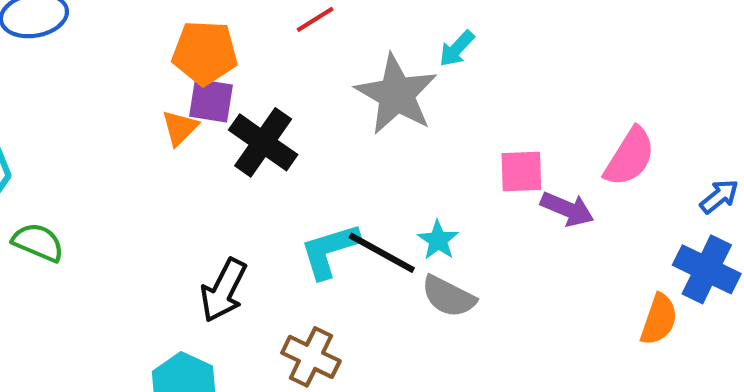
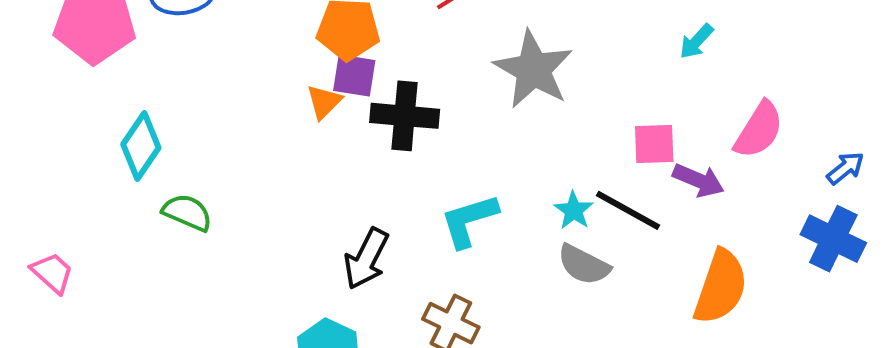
cyan arrow: (457, 49) -> (696, 41), moved
black cross: (263, 142) -> (405, 116), turned -30
black line: (382, 253) -> (628, 210), moved
orange semicircle: (659, 319) -> (721, 287), moved, size x1.5

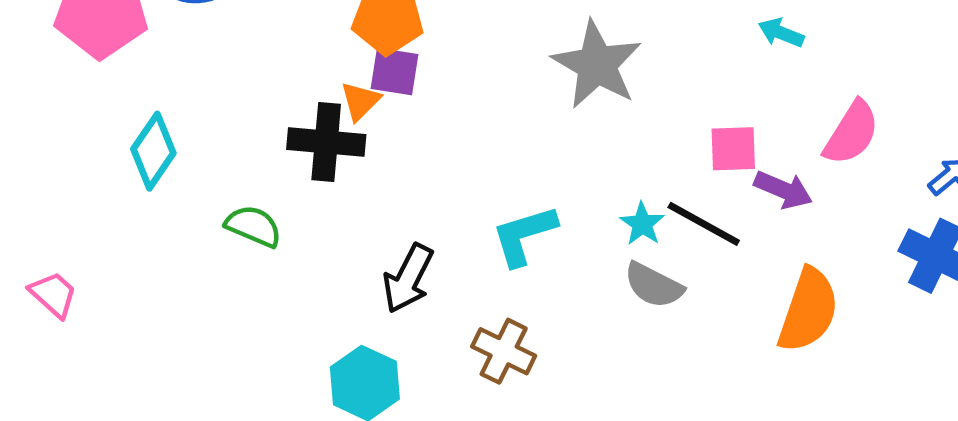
cyan arrow: (696, 41) -> (781, 33), turned 69
black cross: (405, 116) -> (326, 142), moved
green semicircle: (187, 212) -> (253, 226), moved

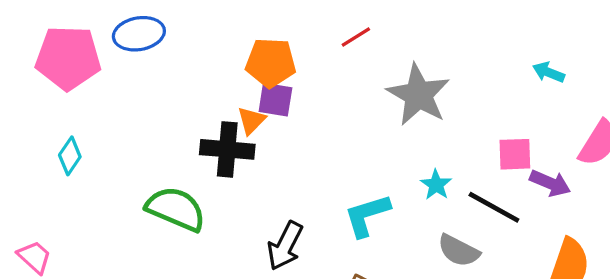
cyan diamond: (153, 151) -> (70, 156), moved, size x0.7
cyan star: (642, 224) -> (436, 185), moved
green semicircle: (253, 226) -> (176, 209), size x1.5

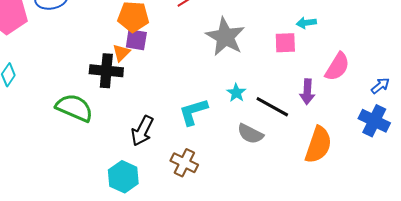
cyan arrow: (549, 72) -> (306, 23), turned -30
pink square: (515, 154) -> (285, 43), moved
purple arrow: (550, 183) -> (307, 92), turned 70

